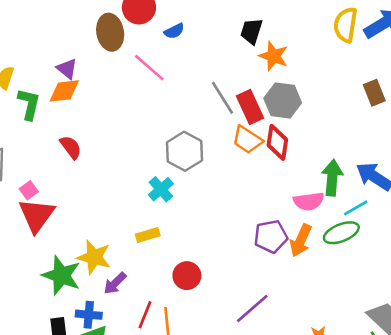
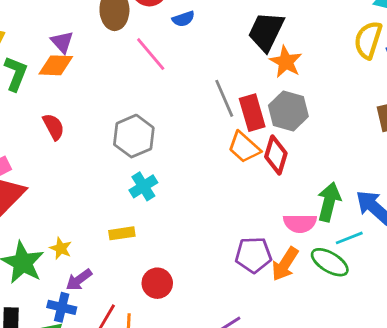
black trapezoid: (251, 31) -> (266, 32), size x1.4
gray hexagon: (184, 151) -> (134, 136), moved
green ellipse: (341, 233) -> (330, 262), turned 44
yellow star: (94, 257) -> (61, 248), size x0.6
blue cross: (89, 315) -> (62, 307), moved

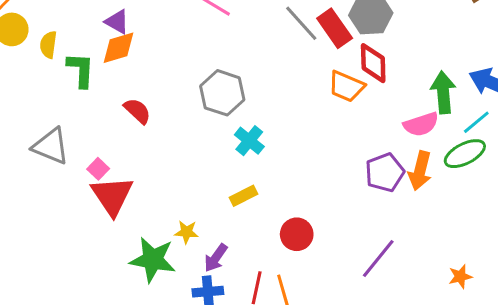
orange trapezoid: (244, 147) -> (346, 86), moved
green ellipse: (330, 262) -> (465, 154), turned -39

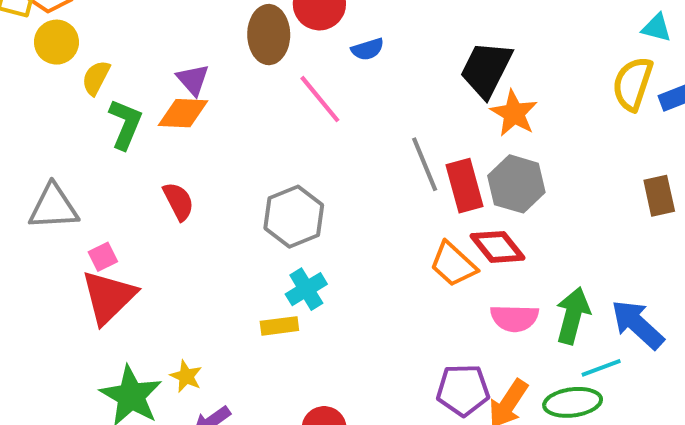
red diamond: (373, 63) -> (498, 247), turned -57
pink semicircle: (421, 124) -> (514, 318), moved
gray triangle: (51, 146) -> (53, 207), turned -45
yellow rectangle: (244, 196) -> (279, 326), moved

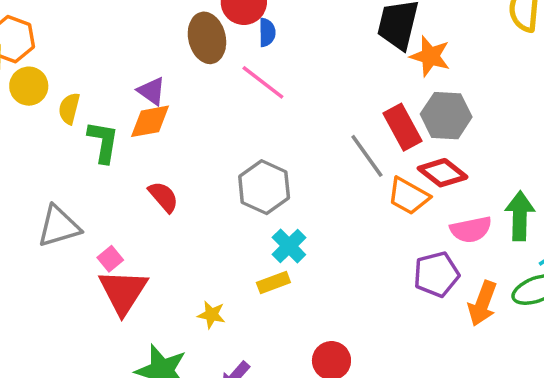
blue semicircle: (368, 49) -> (267, 32), moved, turned -60
gray line: (425, 164) -> (367, 156), moved
yellow star: (186, 376) -> (211, 315), moved
purple pentagon: (463, 390) -> (436, 274), moved

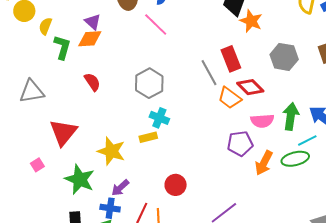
gray hexagon: (446, 116) -> (284, 57), moved
cyan cross: (289, 246) -> (159, 118), turned -30
pink square: (110, 259) -> (37, 165), moved
yellow star: (211, 315) -> (111, 151), size x1.8

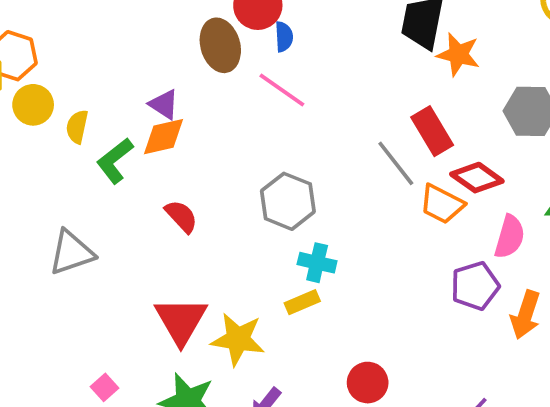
green L-shape: (62, 47) -> (115, 161), turned -135
pink semicircle: (262, 121) -> (510, 237), turned -60
red triangle: (63, 132) -> (181, 321), moved

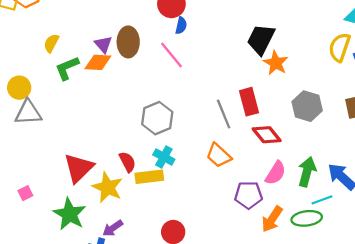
brown ellipse: (220, 45) -> (128, 42), moved
yellow circle: (33, 105) -> (19, 88), moved
orange trapezoid: (442, 204) -> (219, 155), moved
red semicircle: (181, 216) -> (127, 162), moved
yellow rectangle: (302, 302) -> (149, 177), size x1.4

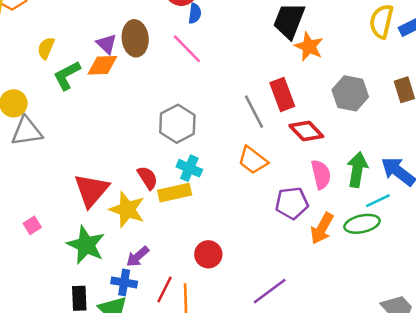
pink semicircle: (276, 173) -> (321, 174), turned -40

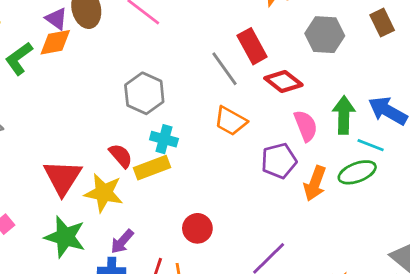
cyan line: (378, 201) -> (371, 145), turned 55

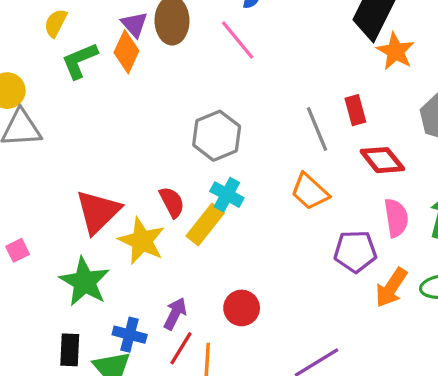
orange diamond: (55, 42) -> (126, 52), turned -68
red rectangle: (252, 46) -> (355, 110), size x0.7
yellow rectangle: (152, 168) -> (205, 225), turned -44
purple arrow: (122, 242) -> (175, 314), moved, turned 152

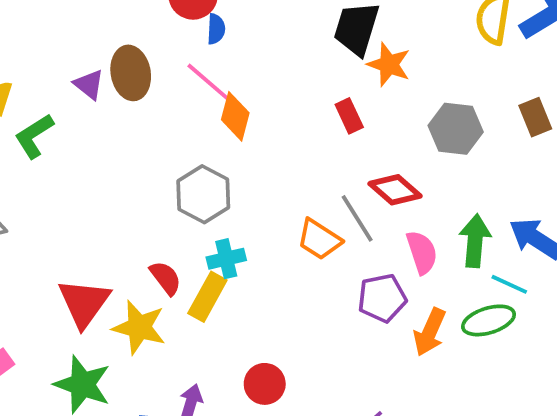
orange diamond: (126, 52) -> (235, 116), moved
red rectangle: (355, 110) -> (349, 116), moved
gray line: (317, 129) -> (357, 218), moved
cyan cross: (227, 195) -> (226, 259), turned -32

